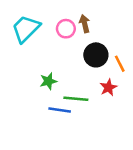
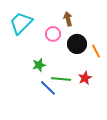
pink circle: (66, 29) -> (53, 34), moved
red star: (108, 87) -> (85, 78), moved
blue line: (60, 110) -> (48, 88), turned 36

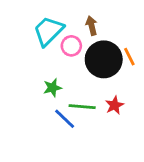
cyan trapezoid: (21, 23) -> (48, 31), moved
black circle: (77, 44) -> (104, 59), size x1.4
orange line: (96, 51) -> (129, 57), moved

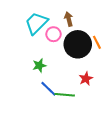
green line: (82, 107) -> (65, 95), moved

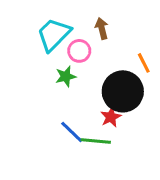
black circle: (78, 44) -> (123, 91), moved
green star: (39, 66) -> (66, 76), moved
red star: (86, 79) -> (111, 117), moved

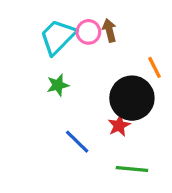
pink circle: (79, 51) -> (88, 32), moved
green star: (66, 76) -> (58, 85), moved
green line: (96, 141) -> (132, 169), moved

